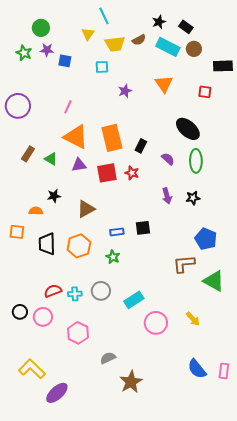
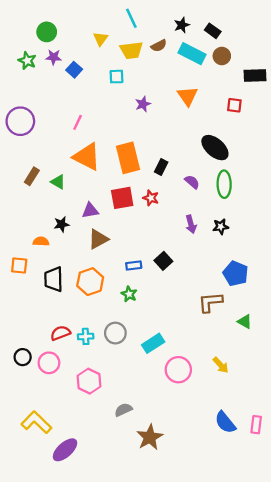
cyan line: (104, 16) -> (131, 18), moved
blue square: (65, 61) -> (74, 70), turned 32
purple triangle: (79, 165) -> (90, 211), moved
black square: (143, 228) -> (163, 261), turned -35
green triangle: (214, 281) -> (245, 322), size x0.6

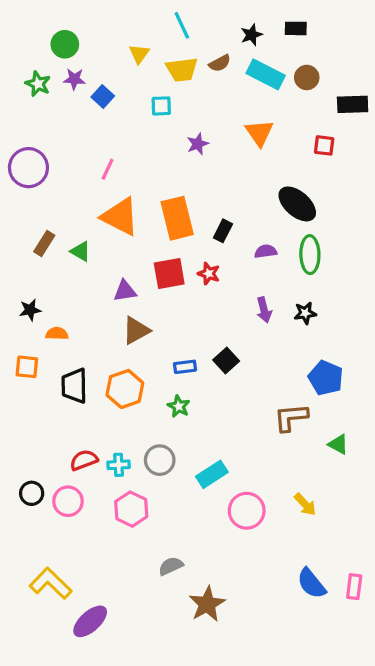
black rectangle: (213, 31) -> (296, 28), moved, turned -35
purple semicircle: (192, 182) -> (266, 251), turned -49
black star: (62, 224) -> (30, 310), moved
pink hexagon: (89, 381) -> (131, 509), moved

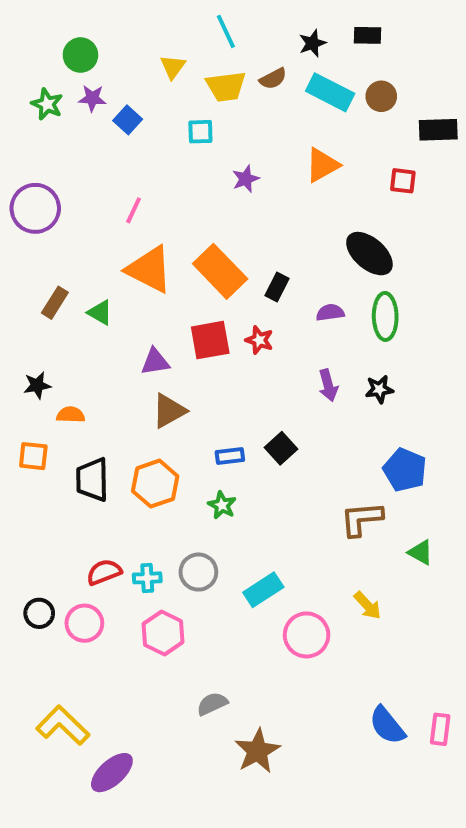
orange triangle: (259, 133) -> (322, 165), turned 36
orange rectangle: (177, 218) -> (220, 271), turned -30
yellow arrow: (305, 504) -> (367, 605), moved

